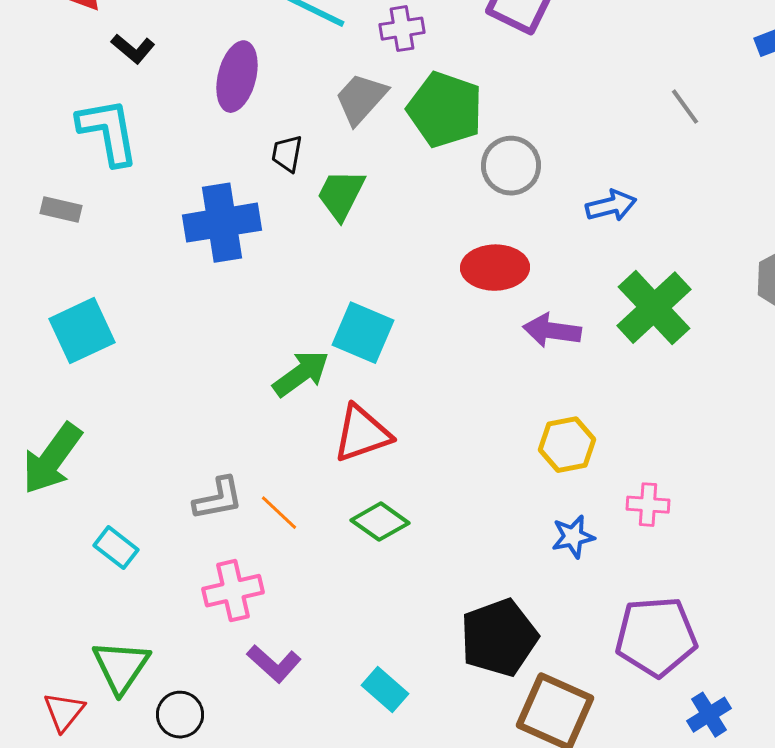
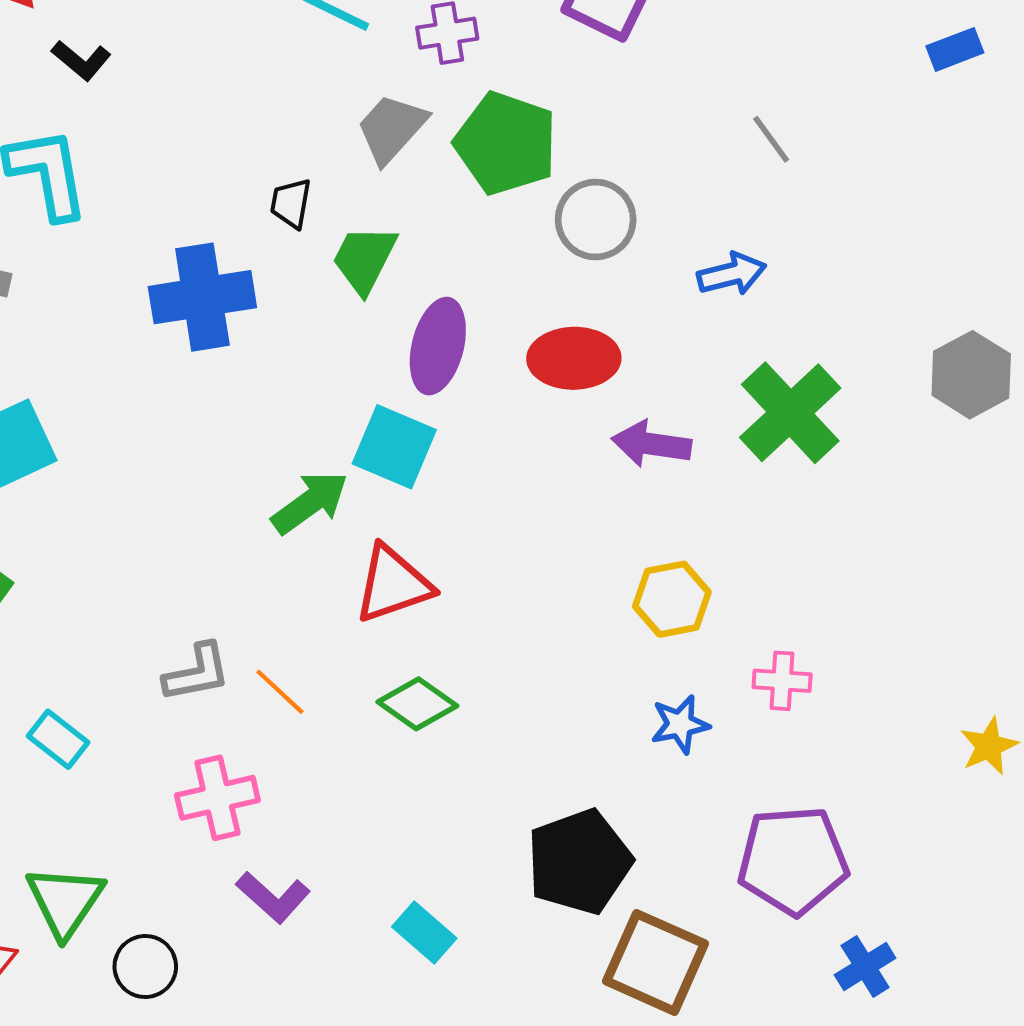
purple ellipse: (237, 77) -> (438, 346), moved
gray line: (685, 107) -> (771, 139), moved

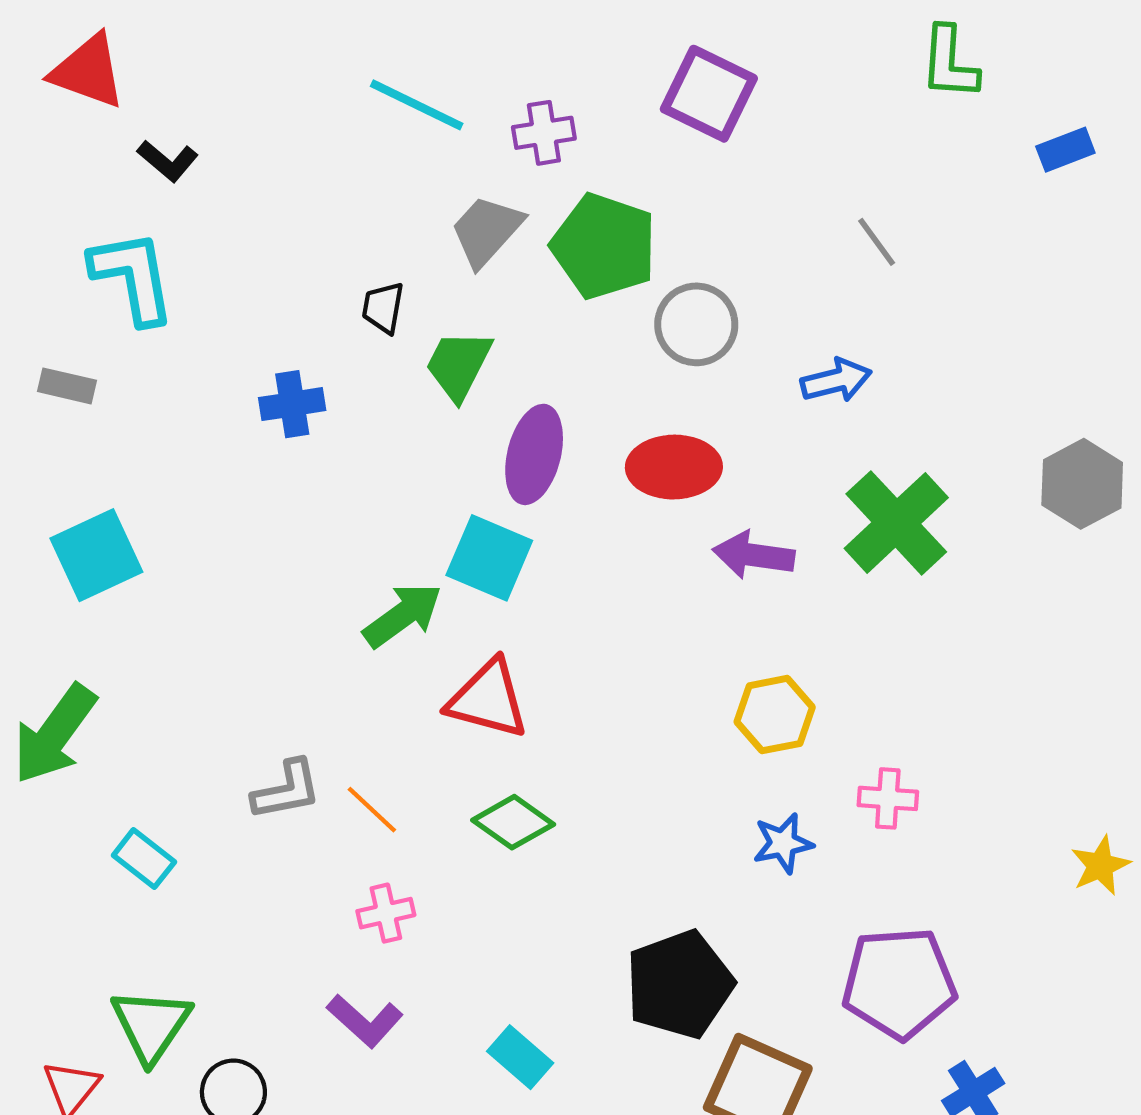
blue cross: (202, 297) -> (292, 404), size x0.6
red triangle: (393, 584) -> (488, 699), turned 34
pink cross: (217, 798) -> (386, 913), moved, size x0.7

